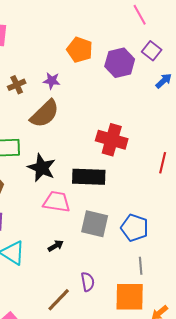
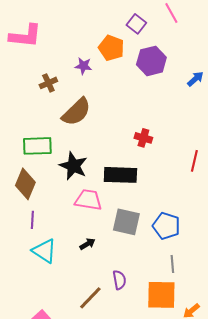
purple square: (152, 51) -> (136, 24), moved
purple star: (52, 81) -> (83, 66), moved
red cross: (112, 140) -> (143, 138), size x0.6

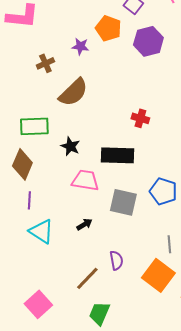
black star: (73, 166) -> (70, 146), size x0.7
blue pentagon: (166, 226) -> (163, 191), moved
orange square: (161, 295) -> (158, 275), turned 36

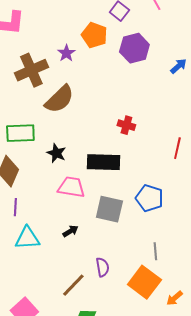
purple star: (80, 46) -> (66, 53), turned 30
brown cross: (45, 63) -> (31, 70), size x1.8
cyan triangle: (41, 231) -> (27, 238), turned -36

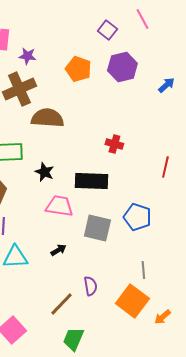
orange pentagon: (94, 35) -> (78, 69), moved
purple star: (66, 53) -> (27, 56), moved, turned -30
brown semicircle: (59, 99) -> (47, 118), turned -132

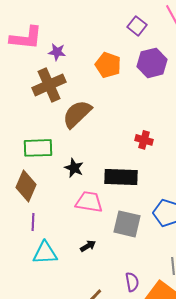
brown semicircle: (47, 118) -> (77, 114), turned -48
purple semicircle: (90, 286) -> (132, 282), moved

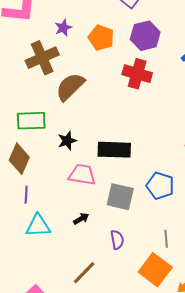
purple star: (57, 52) -> (63, 28), moved, turned -30
red cross: (144, 140) -> (137, 74), moved, size x1.6
black star: (74, 168) -> (67, 141), turned 30
purple semicircle: (132, 282) -> (117, 240), moved

